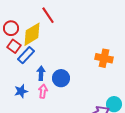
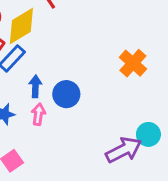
orange cross: (104, 58) -> (133, 63), turned 30

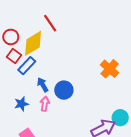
blue arrow: (35, 86) -> (43, 85), turned -32

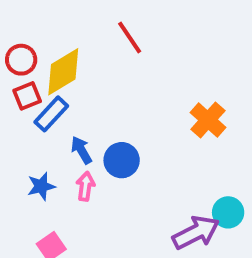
red line: (50, 23) -> (130, 38), moved
red square: (14, 56) -> (27, 96), turned 32

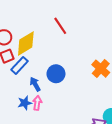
blue circle: (122, 160) -> (56, 74), moved
blue star: (41, 186) -> (25, 103), moved

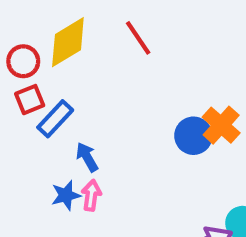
yellow diamond: (26, 44) -> (68, 42), moved
blue circle: (56, 74) -> (193, 136), moved

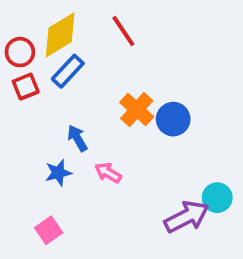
blue rectangle: (55, 119) -> (68, 71), moved
orange cross: (221, 125) -> (137, 110), moved
pink arrow: (91, 195) -> (108, 173), moved, turned -68

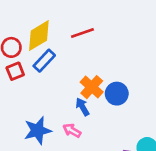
red line: (123, 31) -> (82, 33), turned -75
blue arrow: (77, 138) -> (82, 107), moved
blue star: (58, 173) -> (38, 131), size x1.5

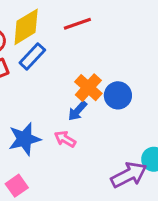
blue arrow: (82, 107) -> (77, 111), turned -108

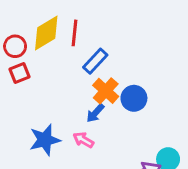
red line: (77, 24) -> (74, 33), moved, turned -65
blue rectangle: (32, 56) -> (95, 61), moved

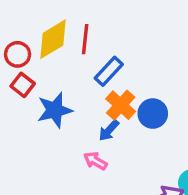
red square: (20, 73) -> (23, 85), turned -30
blue star: (45, 140) -> (55, 110), moved

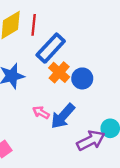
blue rectangle: (109, 71) -> (51, 48), size x1.4
blue arrow: (109, 130) -> (63, 116), moved, size x1.6

